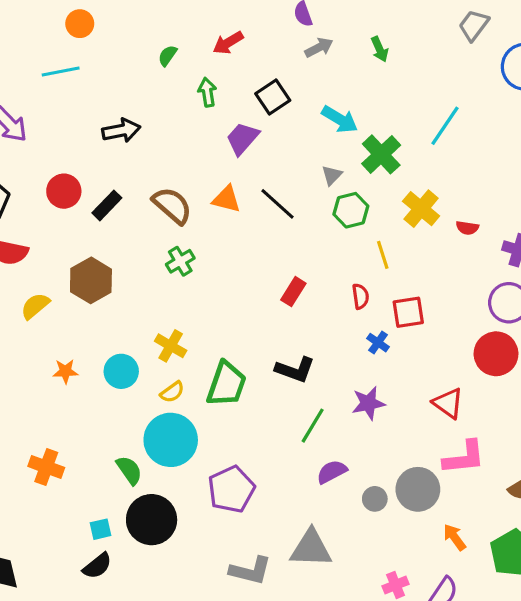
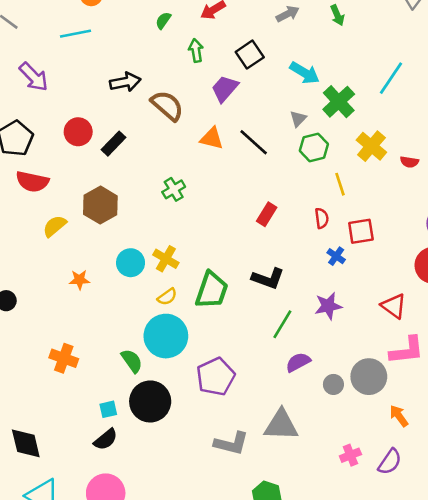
brown semicircle: (172, 205) -> (167, 106), moved
cyan circle: (121, 371) -> (131, 263), moved

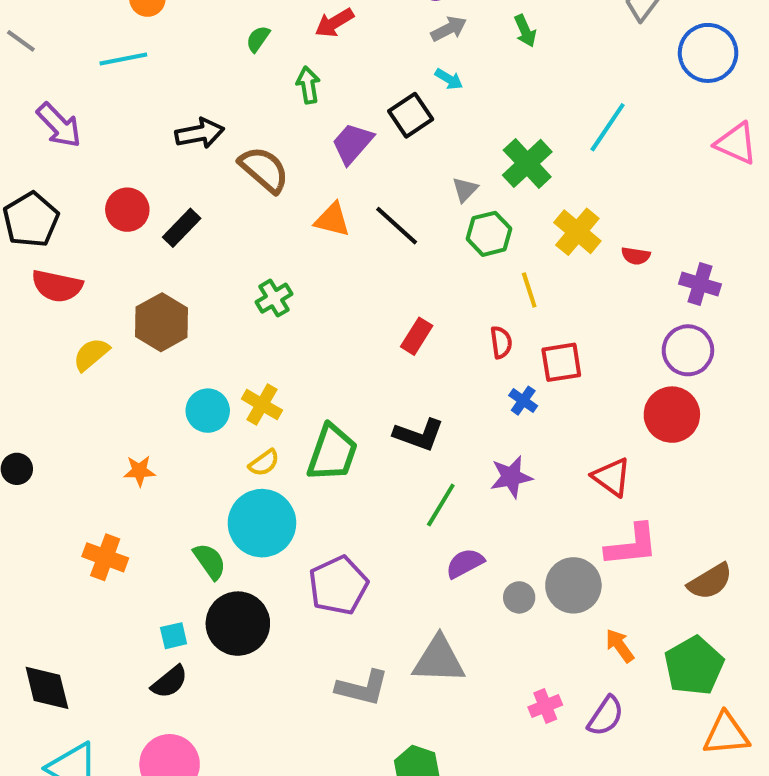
black square: (250, 55) -> (411, 115), moved
cyan arrow: (305, 73) -> (449, 79), moved, size x0.6
orange star: (79, 280) -> (139, 471), moved

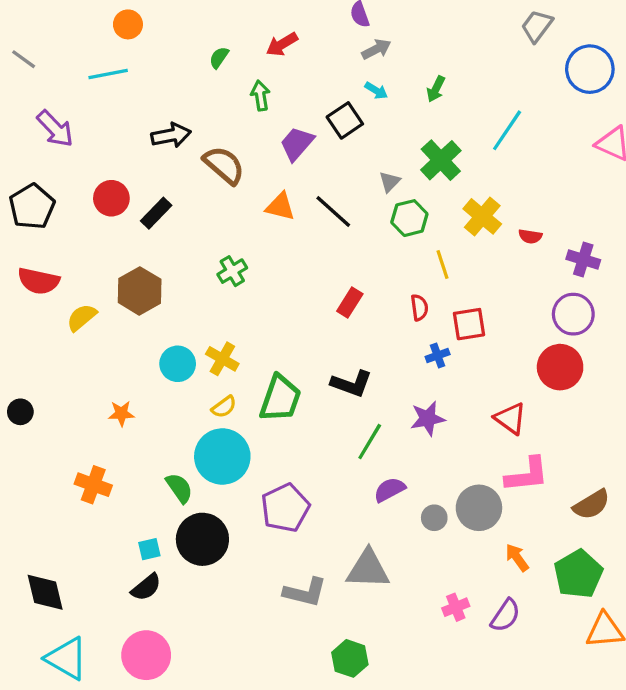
green arrow: (525, 31) -> (436, 89), moved, turned 50
red semicircle: (57, 286) -> (39, 281), moved
blue cross: (523, 401) -> (438, 356), turned 35

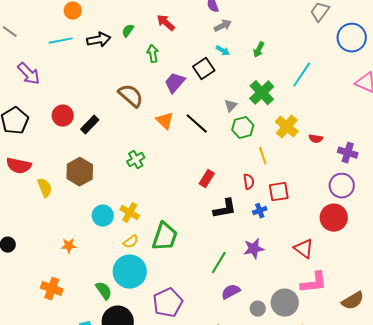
red arrow: (282, 44) -> (166, 23), turned 72
black arrow: (171, 135) -> (99, 40), moved
orange triangle: (280, 207) -> (165, 121), turned 30
yellow semicircle: (82, 317) -> (45, 188), turned 108
black L-shape: (351, 384) -> (225, 209), moved, turned -30

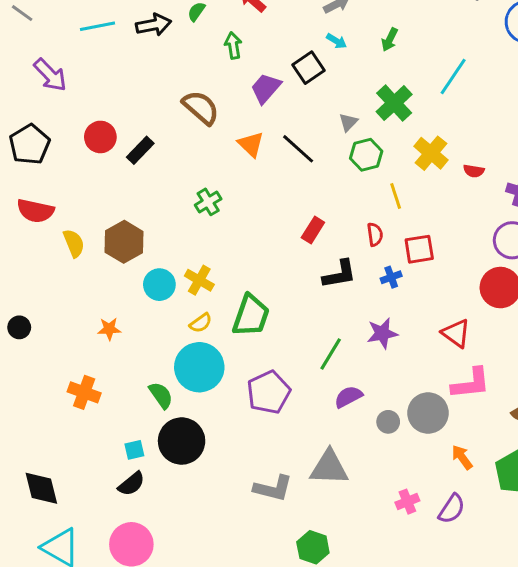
brown hexagon: (80, 172) -> (124, 242), moved
purple pentagon: (168, 303) -> (269, 392), moved

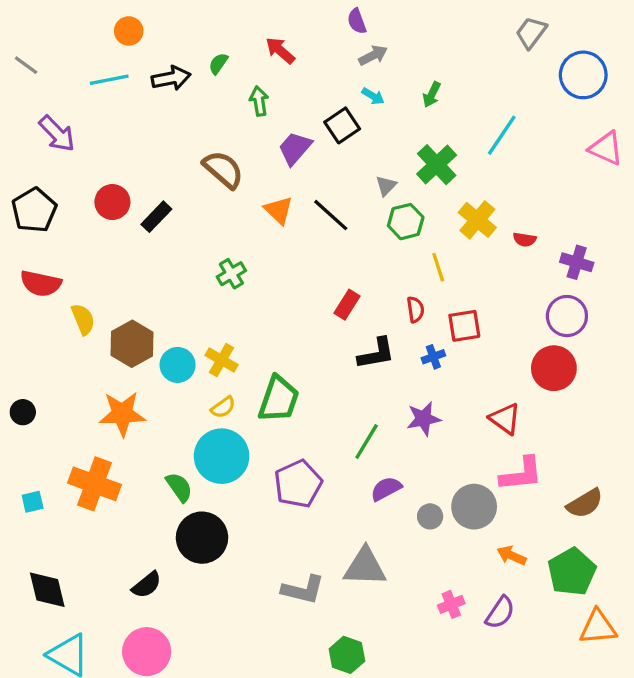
brown hexagon: (124, 242) -> (132, 344), moved
orange star: (109, 329) -> (122, 414), size x1.8
orange cross: (84, 392) -> (94, 484), size x1.4
cyan square: (134, 450) -> (33, 502), moved
orange arrow: (462, 457) -> (512, 556), turned -30

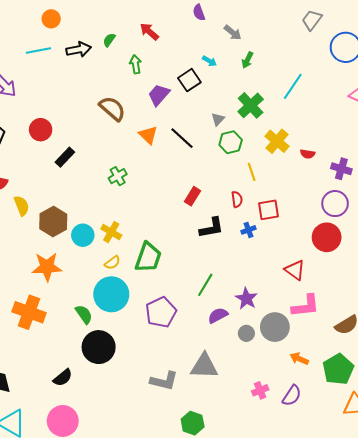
gray arrow: (373, 55) -> (233, 33), moved, turned 66
black rectangle: (156, 217) -> (65, 157), moved
purple star: (424, 419) -> (246, 299), moved, turned -30

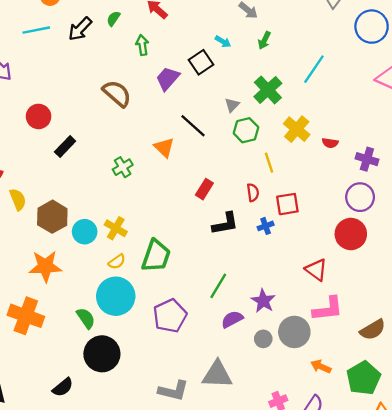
black arrow: (79, 49) -> (80, 29), turned 145
orange triangle: (148, 135) -> (164, 148), moved

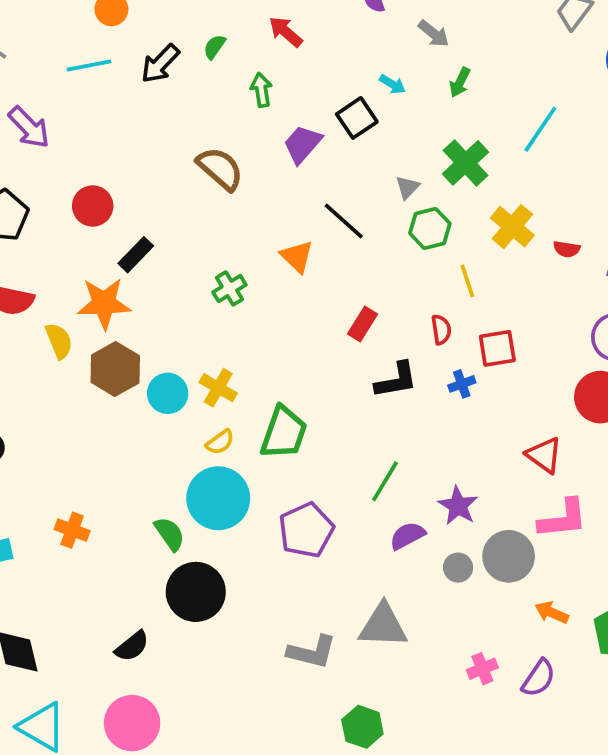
orange star: (45, 266) -> (104, 303), moved
orange cross: (26, 316) -> (72, 530), size x0.6

